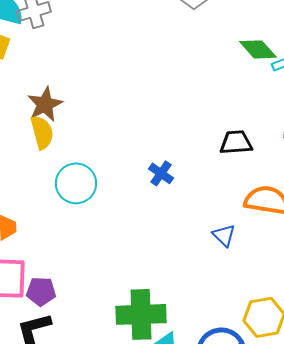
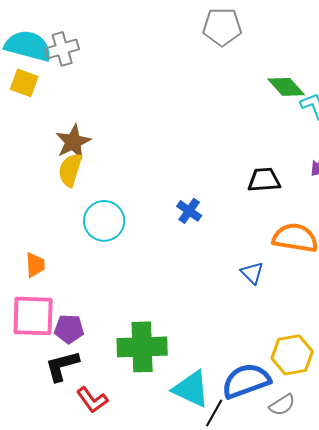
yellow semicircle: (42, 132) -> (70, 170), turned -148
green cross: (141, 314) -> (142, 347), moved

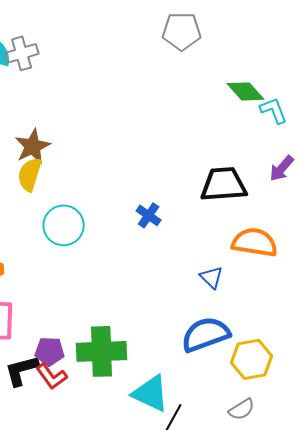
black trapezoid: (264, 180) -> (224, 184), size x1.4
purple pentagon: (69, 329) -> (50, 351), moved
blue semicircle: (246, 381) -> (206, 334), moved
red L-shape: (92, 400) -> (52, 376), moved

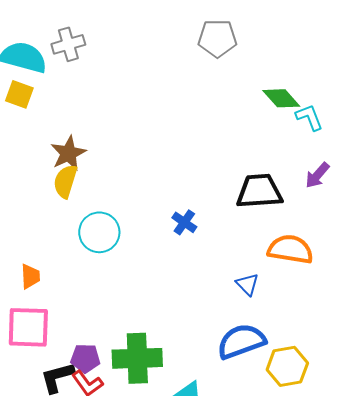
gray cross: (22, 53) -> (68, 44), moved

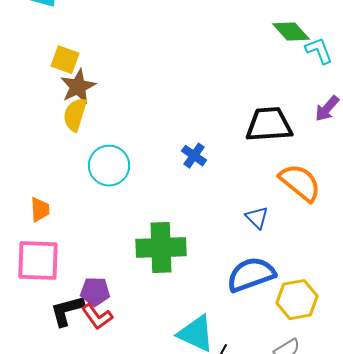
yellow square: (19, 94) -> (65, 60), moved
orange semicircle: (290, 249) -> (300, 183), turned 30
green cross: (137, 358) -> (161, 248), moved

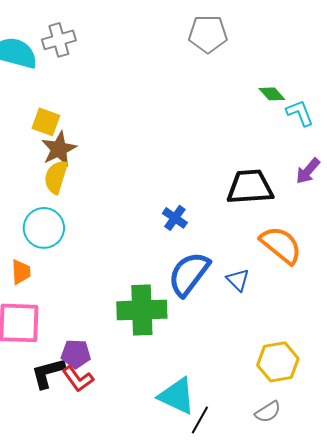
green diamond: (291, 32) -> (272, 94), size x0.7
cyan circle: (109, 166) -> (44, 228), moved
blue semicircle: (251, 275) -> (189, 274), moved, turned -33

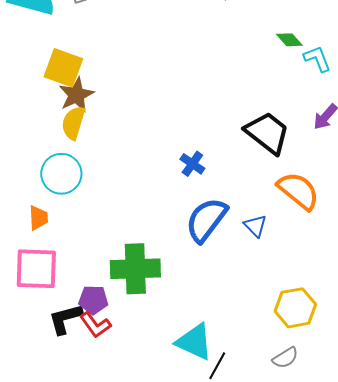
yellow square: (46, 122) -> (63, 68), size x1.4
black trapezoid: (250, 187) -> (267, 133), turned 42
green cross: (142, 310) -> (135, 269), moved

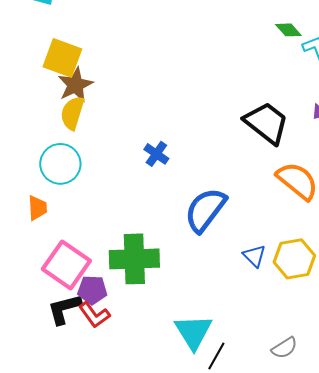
blue cross: (192, 164) -> (156, 154), moved
blue triangle: (255, 226) -> (254, 256), moved
pink square: (36, 269) -> (66, 265), moved, turned 33
yellow hexagon: (295, 308) -> (294, 259), moved
cyan triangle: (194, 342) -> (193, 332), turned 33

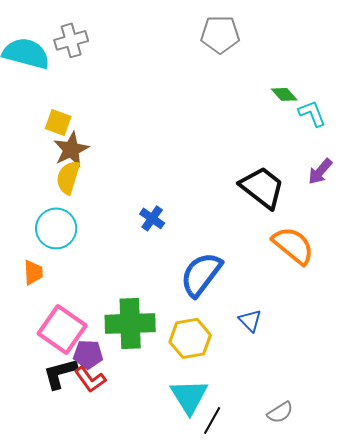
yellow square: (62, 58) -> (58, 122), size x0.7
yellow hexagon: (294, 259) -> (190, 338), moved

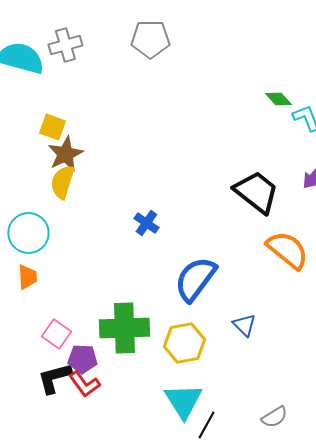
gray pentagon: (220, 34) -> (150, 39), moved
cyan circle: (56, 228) -> (28, 233), moved
pink square: (62, 329) -> (56, 334), size x0.6

